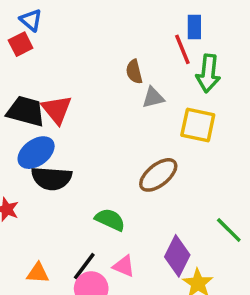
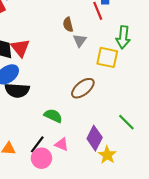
green arrow: (208, 73) -> (123, 37), moved
gray triangle: (153, 97) -> (80, 40), turned -40

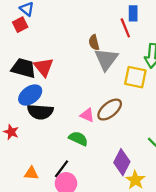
gray triangle: (80, 40) -> (106, 59), size x1.6
pink triangle: (62, 144) -> (87, 115), moved

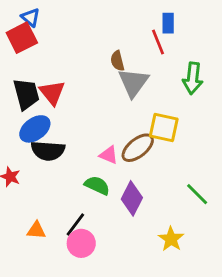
red square: (20, 25) -> (22, 38), size x1.5
black trapezoid: (23, 68) -> (26, 94), turned 60
yellow square: (135, 77) -> (164, 127), moved
purple diamond: (122, 162) -> (132, 198), moved

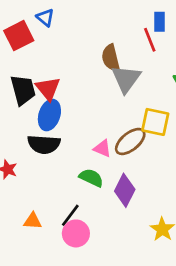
blue triangle: (31, 17) -> (45, 17), moved
brown semicircle: (117, 61) -> (111, 58), size x1.4
blue ellipse: (35, 129) -> (49, 115), moved, turned -36

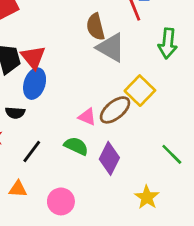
gray triangle: (126, 79) -> (111, 48), turned -36
yellow square: (155, 122) -> (140, 91), turned 32
black semicircle: (44, 144) -> (15, 113), moved, size x0.6
black line: (70, 215) -> (32, 152), moved

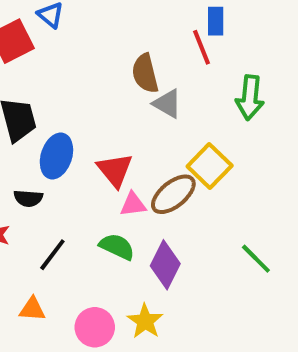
gray triangle: (111, 48) -> (167, 104), size x0.7
red triangle: (33, 57) -> (115, 170), moved
pink triangle: (87, 117) -> (133, 204), turned -30
yellow star: (147, 197) -> (145, 321), moved

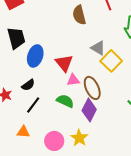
gray triangle: (167, 104) -> (98, 48), moved
brown ellipse: (173, 194) -> (92, 88), moved, turned -75
black semicircle: (28, 198) -> (28, 85), moved, turned -40

